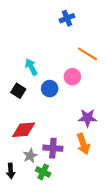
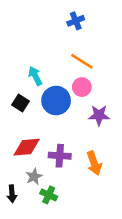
orange line: (88, 54) -> (82, 61), moved
blue circle: (50, 89) -> (56, 101), size x1.5
purple star: (88, 118) -> (99, 115), moved
purple cross: (53, 148) -> (60, 156), moved

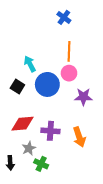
blue cross: (76, 21) -> (64, 17), turned -32
orange line: (82, 61) -> (69, 51), turned 60

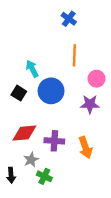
pink circle: (69, 73) -> (97, 79), moved

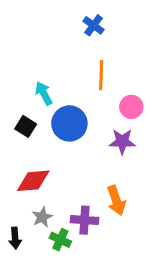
purple cross: (54, 141) -> (85, 220), moved

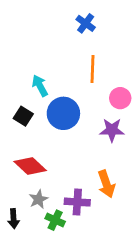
red diamond: (33, 181) -> (30, 166), turned 48

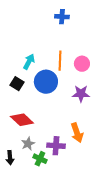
blue cross: (86, 23) -> (62, 17), turned -32
orange line: (93, 69) -> (60, 61), moved
cyan arrow: (40, 86) -> (29, 62), turned 56
pink circle: (120, 98) -> (82, 64), moved

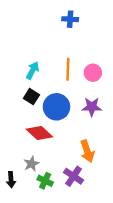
blue circle: (46, 82) -> (56, 107), moved
black square: (17, 84) -> (31, 97), moved
red diamond: (22, 120) -> (39, 133), moved
purple cross: (56, 146) -> (74, 176), moved, turned 30

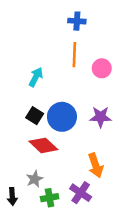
orange line: (68, 69) -> (74, 55), moved
pink circle: (93, 73) -> (102, 68), moved
black square: (31, 97) -> (35, 116), moved
green cross: (45, 181) -> (50, 198), turned -35

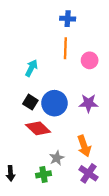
gray star: (35, 179) -> (57, 158), moved
purple cross: (81, 193) -> (88, 173), moved

